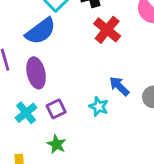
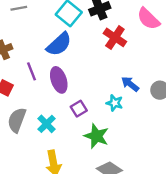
cyan cross: (26, 113) -> (47, 124), moved
green star: (57, 144) -> (96, 136), moved, size x1.5

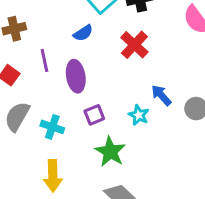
red cross: (115, 37) -> (134, 45), moved
blue semicircle: (59, 44) -> (83, 33), size x0.6
cyan cross: (47, 124) -> (52, 127), turned -36

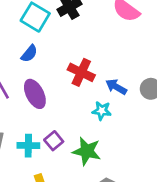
red cross: (134, 45) -> (81, 72), moved
purple square: (94, 115) -> (54, 141), moved

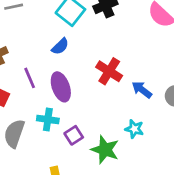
cyan star: (102, 111) -> (134, 129), moved
cyan cross: (28, 146) -> (48, 120), moved

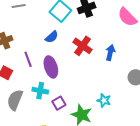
red cross: (109, 71) -> (82, 46), moved
blue arrow: (142, 90) -> (110, 53), moved, turned 63

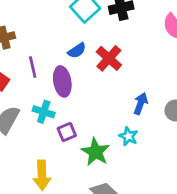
blue semicircle: (52, 37) -> (77, 51), moved
blue arrow: (110, 53) -> (141, 104), moved

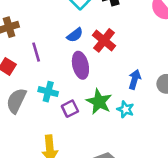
purple ellipse: (62, 81) -> (80, 65), moved
green star: (95, 152) -> (99, 102), moved

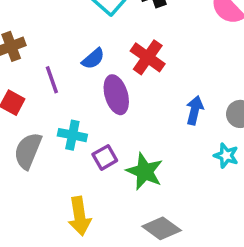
blue semicircle: (75, 35) -> (93, 59), moved
green star: (99, 102) -> (145, 171), moved
cyan star: (125, 109) -> (226, 156), moved

